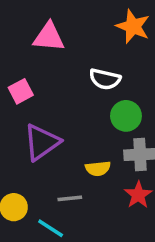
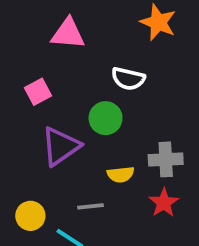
green circle: (126, 116) -> (106, 118), moved

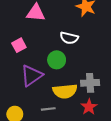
yellow semicircle: (121, 174) -> (65, 91), size x1.6

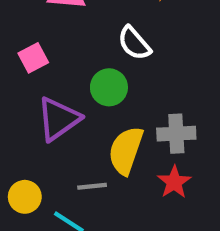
white semicircle: (69, 38) -> (134, 43), turned 36
yellow semicircle: (65, 91) -> (126, 150), turned 115

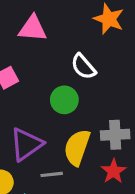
purple triangle: (58, 119) -> (26, 144), moved

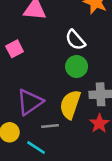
green circle: (64, 100) -> (77, 67), moved

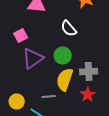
green circle: (77, 67) -> (63, 55), moved
purple triangle: (30, 102) -> (33, 58), moved

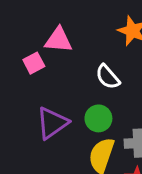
pink square: (21, 35) -> (34, 63), moved

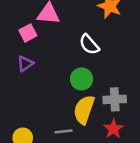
purple triangle: (52, 123) -> (25, 64), moved, size x0.6

